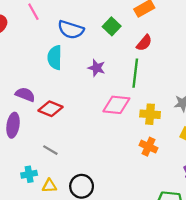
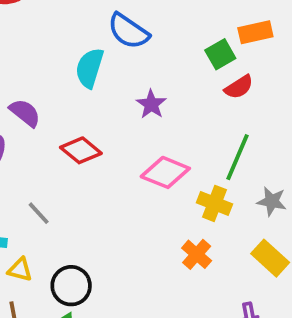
green square: (112, 26) -> (220, 54), moved
green line: (135, 73) -> (238, 157), moved
red diamond: (50, 109) -> (81, 150), moved

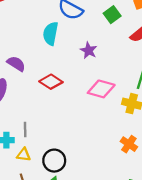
green square: (220, 54) -> (112, 15), moved
gray line: (39, 213) -> (25, 129), moved, turned 48
orange cross: (197, 254) -> (129, 144), moved

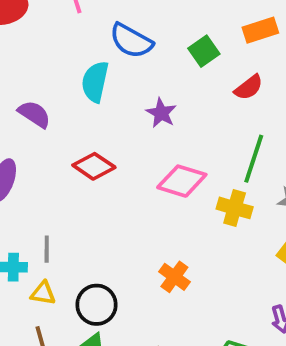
purple semicircle: (16, 64) -> (34, 114), moved
orange cross: (129, 144) -> (174, 277), moved

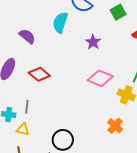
red diamond: (94, 166) -> (39, 74), moved
orange cross: (174, 277) -> (115, 126), moved
black circle: (97, 305) -> (63, 140), moved

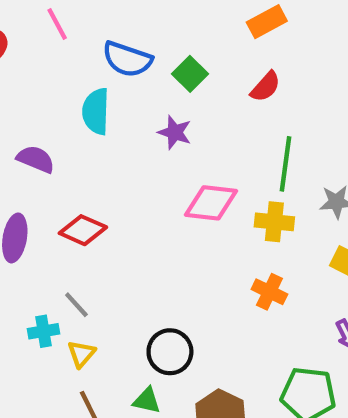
green square: (118, 12) -> (190, 74), moved
gray line: (27, 107) -> (76, 305), turned -32
yellow triangle: (23, 130) -> (81, 354), turned -48

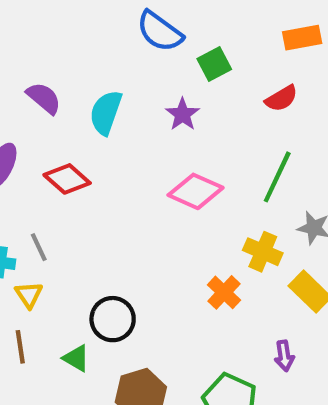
cyan semicircle: (96, 111) -> (106, 112), moved
yellow cross: (274, 222) -> (263, 252), moved
yellow triangle: (81, 354) -> (29, 295), turned -32

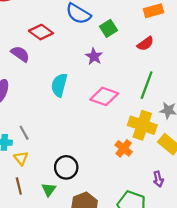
cyan semicircle: (106, 112) -> (59, 85), moved
red diamond: (67, 179) -> (41, 32), moved
yellow cross: (263, 252) -> (142, 125), size x1.4
green triangle: (76, 358) -> (49, 190), turned 40

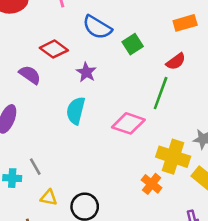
purple star: (94, 56) -> (86, 72), moved
green line: (147, 85) -> (161, 93), moved
yellow triangle: (21, 158) -> (49, 198), moved, turned -40

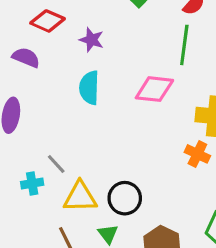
yellow triangle: (49, 198) -> (80, 197), size x1.6

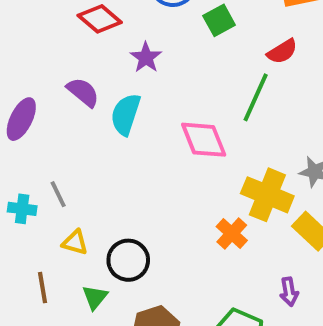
purple semicircle: (26, 57) -> (83, 92), moved
pink diamond: (154, 89) -> (204, 140), turned 45
yellow triangle: (80, 197) -> (75, 242), size x0.6

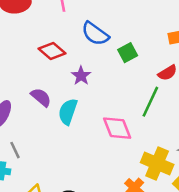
gray line: (58, 194) -> (15, 150), moved

